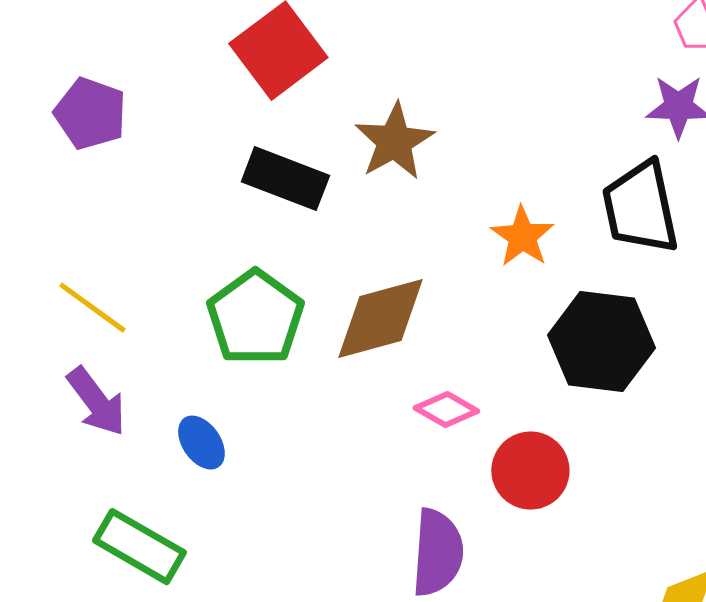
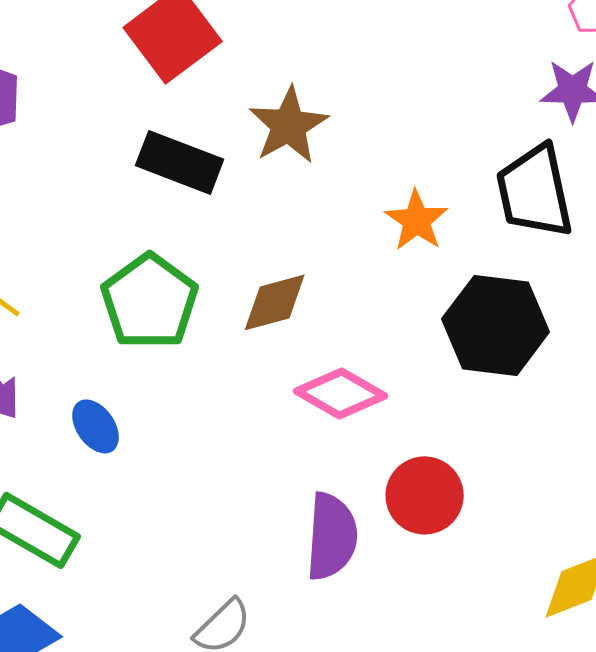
brown diamond: (380, 319) -> (275, 302), size x0.7
pink diamond: (446, 410) -> (341, 393), size x1.4
red circle: (530, 471) -> (425, 495), moved

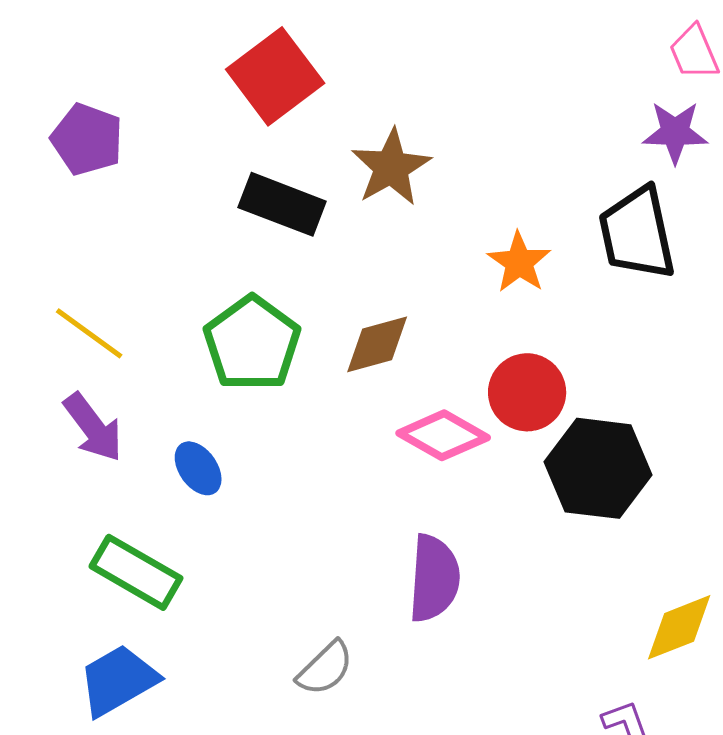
black hexagon: (496, 325) -> (598, 468), moved
red circle: (425, 495) -> (527, 392), moved

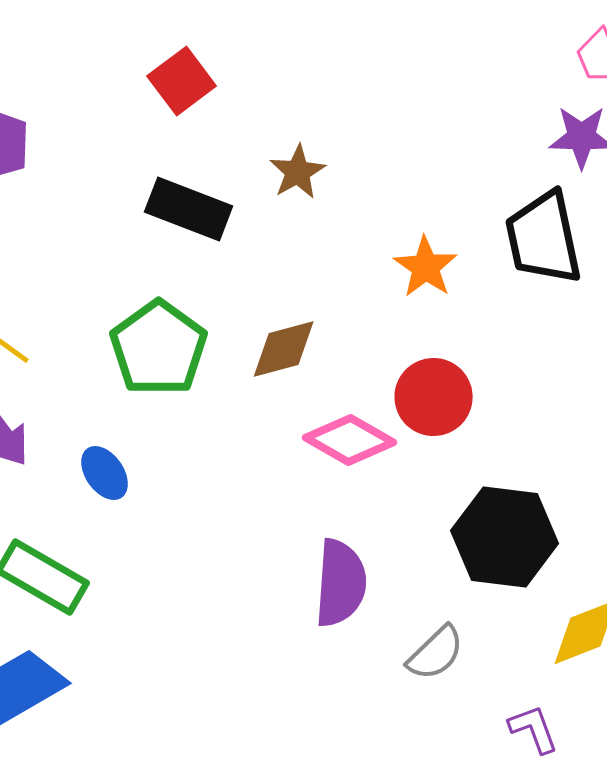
red square: (275, 76) -> (182, 81), size x0.7
brown star: (391, 167) -> (298, 172), size x0.7
black hexagon: (598, 468) -> (505, 537), moved
gray semicircle: (325, 668) -> (436, 653), moved

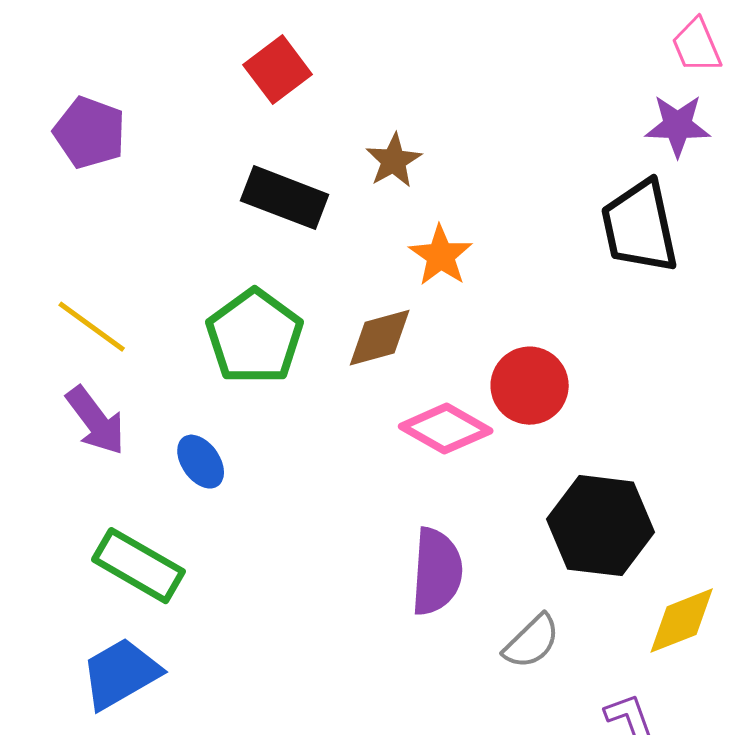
orange star: (426, 267) -> (441, 256), moved

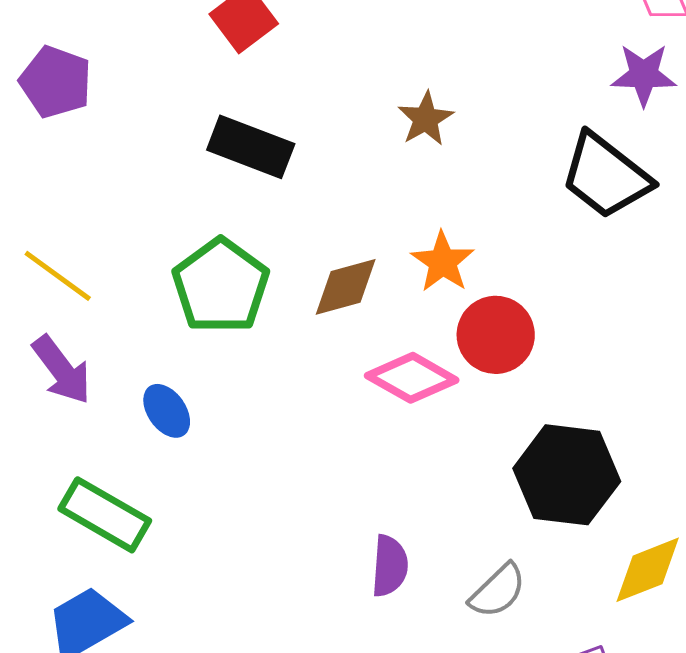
brown star: (394, 161) -> (426, 119), moved
black trapezoid: (640, 227) -> (606, 176), turned -40
orange star: (441, 256) -> (443, 262), moved
purple semicircle: (437, 572) -> (390, 566), moved, size x0.7

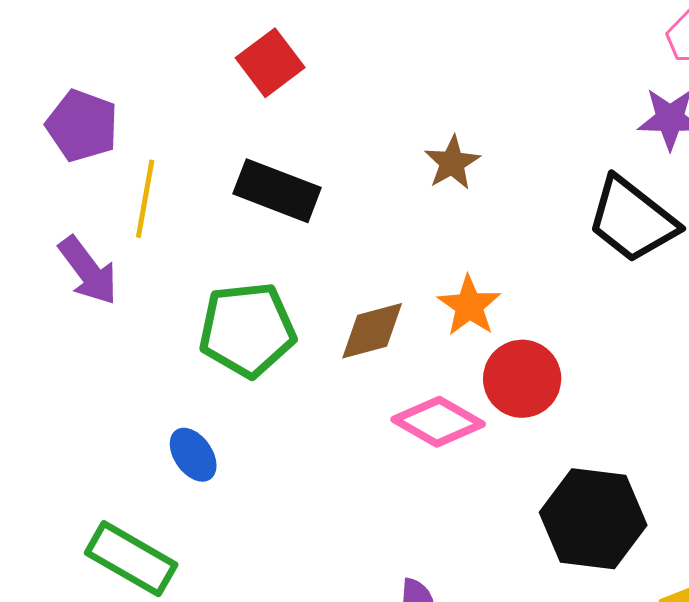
yellow line: (58, 276) -> (145, 199), moved, turned 64
green pentagon: (221, 286) -> (247, 330), turned 30
purple arrow: (62, 370) -> (88, 271), moved

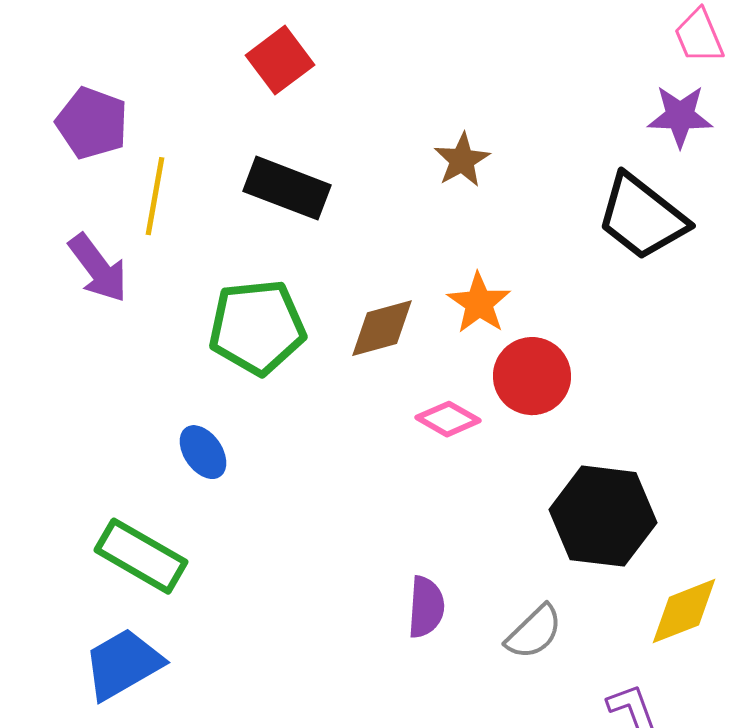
pink diamond: (438, 422) -> (448, 419), size x0.7

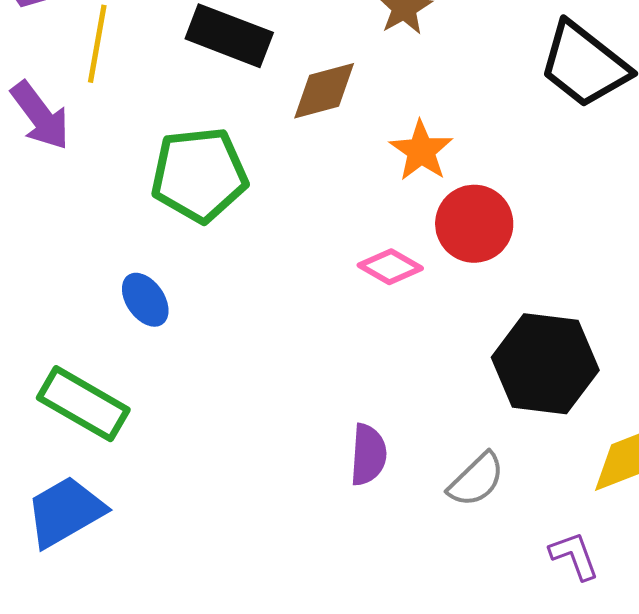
brown diamond: (382, 328) -> (324, 91), moved

